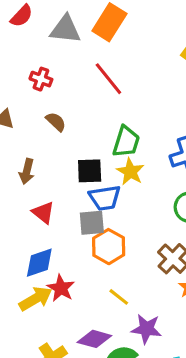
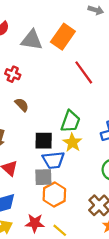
red line: (108, 79) -> (84, 72), moved
red star: (61, 288) -> (35, 223), moved, turned -30

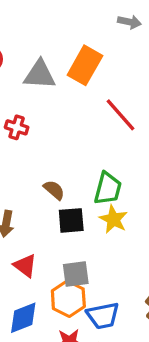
brown semicircle: (22, 105) -> (54, 190), moved
blue trapezoid: (53, 160) -> (103, 316), moved
orange hexagon: (54, 195) -> (68, 299), moved

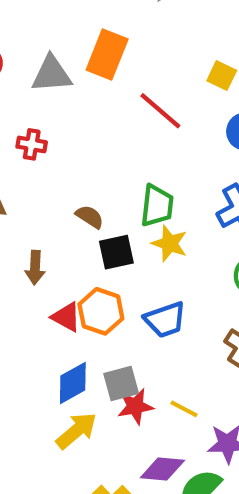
gray square: (76, 274) -> (121, 384), moved
orange hexagon: (68, 299) -> (101, 311), moved
blue trapezoid: (103, 316) -> (165, 320), moved

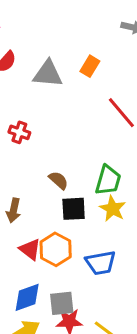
orange rectangle: (107, 54) -> (90, 66), size x0.6
red cross: (32, 144) -> (19, 132), moved

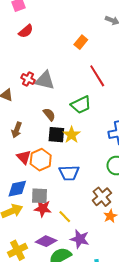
gray triangle: (48, 74) -> (45, 80), moved
green trapezoid: (108, 180) -> (81, 105), moved, turned 40
yellow star: (113, 209) -> (72, 135), moved

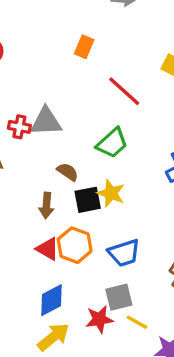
brown arrow: (17, 130) -> (46, 205), moved
gray square: (39, 196) -> (119, 297), moved

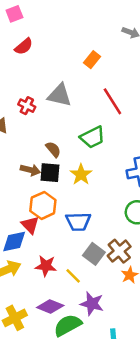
gray triangle: (46, 122) -> (59, 95), moved
black square: (88, 200) -> (50, 173), moved
brown arrow: (46, 205) -> (30, 170), turned -96
red triangle: (48, 249) -> (30, 225), moved
gray square: (119, 297) -> (94, 254), moved, turned 35

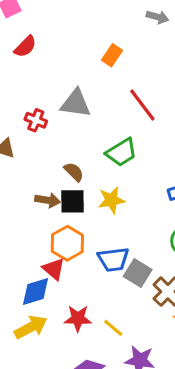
yellow star: (81, 174) -> (111, 200), turned 30
gray square: (94, 254) -> (138, 273), moved

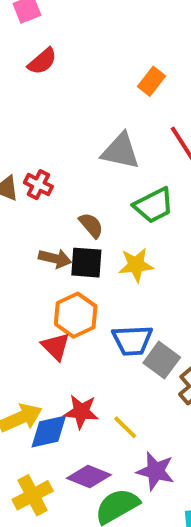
gray triangle: (76, 103) -> (121, 151), moved
red cross: (36, 120) -> (38, 185), moved
blue diamond: (36, 292) -> (49, 431), moved

